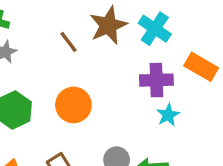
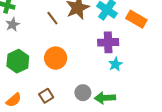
orange rectangle: (201, 67) -> (136, 19), moved

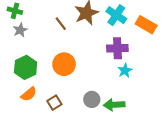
orange semicircle: (14, 100) -> (29, 94), moved

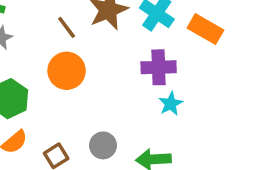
orange circle: (64, 64) -> (67, 71), moved
gray circle: (92, 99) -> (103, 145), moved

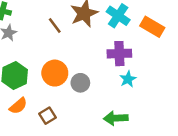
orange circle: (67, 71) -> (55, 73), moved
gray circle: (103, 145) -> (80, 83), moved

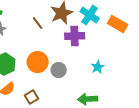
purple cross: (119, 54) -> (75, 36), moved

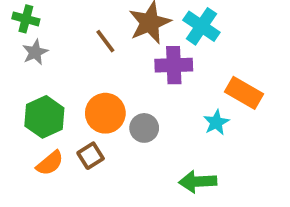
orange rectangle: (118, 24) -> (244, 93), moved
brown square: (32, 97) -> (91, 156), moved

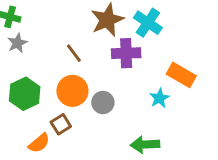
brown line: (105, 41) -> (74, 53), moved
orange semicircle: (50, 163) -> (39, 143), moved

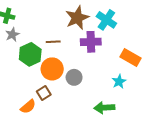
brown line: (74, 53) -> (53, 42), turned -56
green hexagon: (25, 94) -> (30, 54), moved
cyan star: (159, 98) -> (119, 82), moved

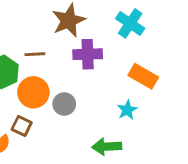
cyan cross: (106, 20) -> (130, 23), moved
brown square: (44, 93) -> (22, 126), turned -32

